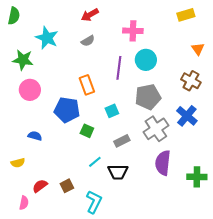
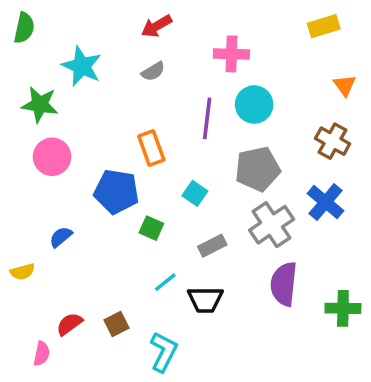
cyan square: (112, 111) -> (195, 193), turned -32
blue semicircle: (35, 136) -> (61, 237), turned -56
yellow semicircle: (18, 163) -> (22, 272), moved

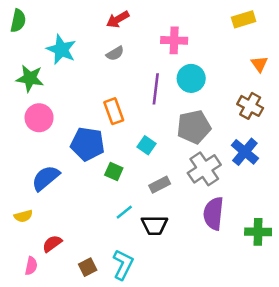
blue semicircle: (61, 237) -> (46, 178), size x1.6
yellow semicircle: (22, 272) -> (23, 216), moved
brown square: (116, 324) -> (88, 267), moved

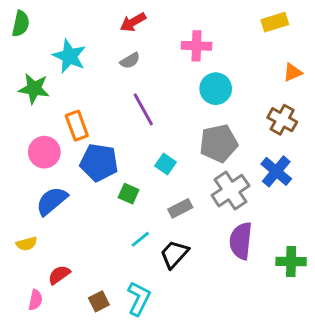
orange triangle: (259, 64) -> (293, 72), turned 42
purple line: (156, 89) -> (143, 109), moved, turned -36
orange rectangle: (114, 111) -> (77, 126), moved
pink circle: (39, 118) -> (44, 152), moved
black trapezoid: (154, 225) -> (174, 254), turned 132

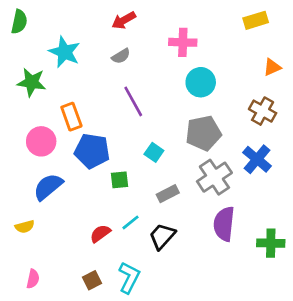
green square: (129, 194) -> (120, 180), turned -30
red semicircle: (59, 275) -> (100, 233), moved

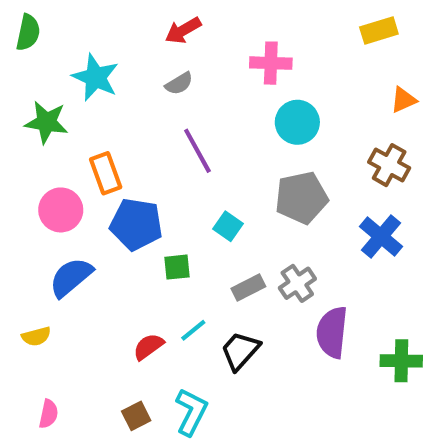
gray cross: (214, 177) -> (297, 283), moved, size x0.7

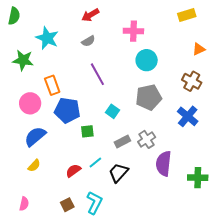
yellow semicircle: (36, 336) -> (34, 166), moved, turned -32

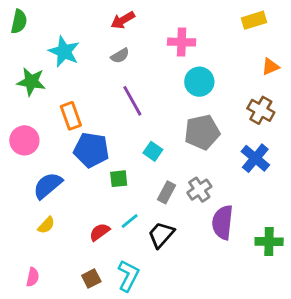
pink circle: (30, 103) -> (24, 140), moved
gray rectangle: (122, 141) -> (167, 192), turned -35

